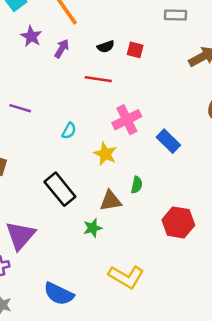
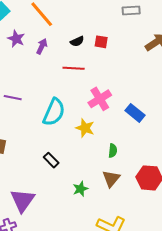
cyan semicircle: (69, 131) -> (54, 112), size x2.0
black rectangle: (60, 189) -> (51, 160), size x0.6
brown triangle: (111, 201) -> (111, 179), moved, turned -36

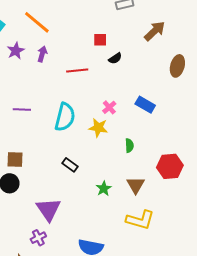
purple star: (16, 39) -> (16, 51), turned 30
black semicircle: (77, 41) -> (115, 58), moved
pink cross: (100, 99) -> (109, 107), moved, size x0.6
brown triangle: (111, 179) -> (136, 185), moved

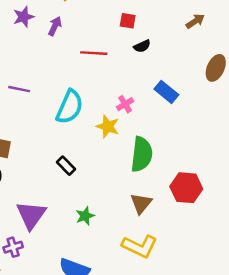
brown arrow: (155, 31) -> (195, 21), size x0.7
blue rectangle: (145, 105) -> (166, 92), moved
green semicircle: (129, 146) -> (142, 154), size x2.0
green star: (104, 189) -> (85, 216), moved

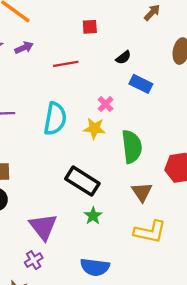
purple arrow: (55, 26) -> (24, 48), turned 54
black semicircle: (142, 46) -> (123, 57), moved
black rectangle: (66, 166) -> (82, 181), moved, size x1.8

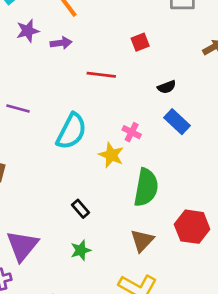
red square: (90, 27) -> (140, 42), turned -35
pink cross: (106, 104) -> (132, 132), turned -35
black rectangle: (82, 181) -> (81, 209), size x0.5

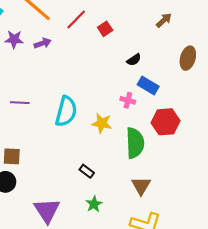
purple star: (28, 31) -> (14, 39), turned 30
red line: (101, 75) -> (76, 20), moved, turned -40
pink cross: (132, 132) -> (128, 100), moved
red hexagon: (192, 227) -> (165, 122), moved

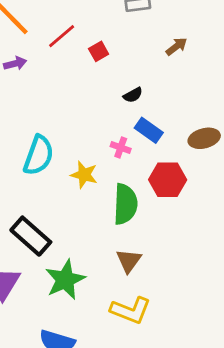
brown ellipse: (188, 58) -> (204, 138), moved, turned 55
black rectangle: (87, 171) -> (31, 236), moved, size x2.0
green star: (94, 204) -> (65, 280), size x1.8

